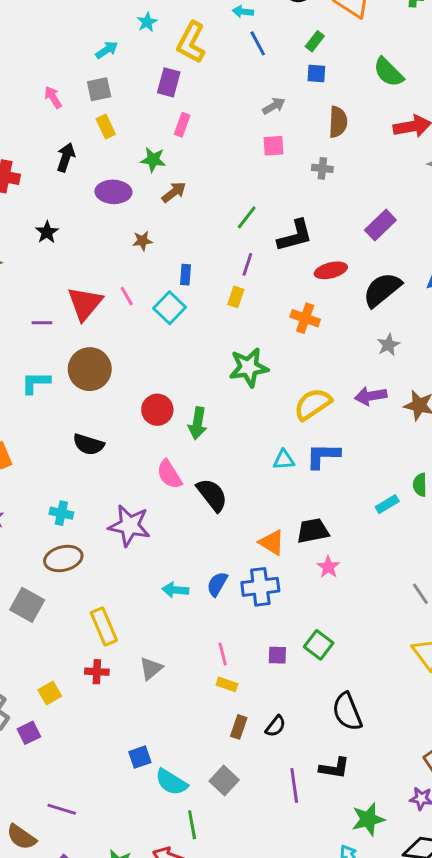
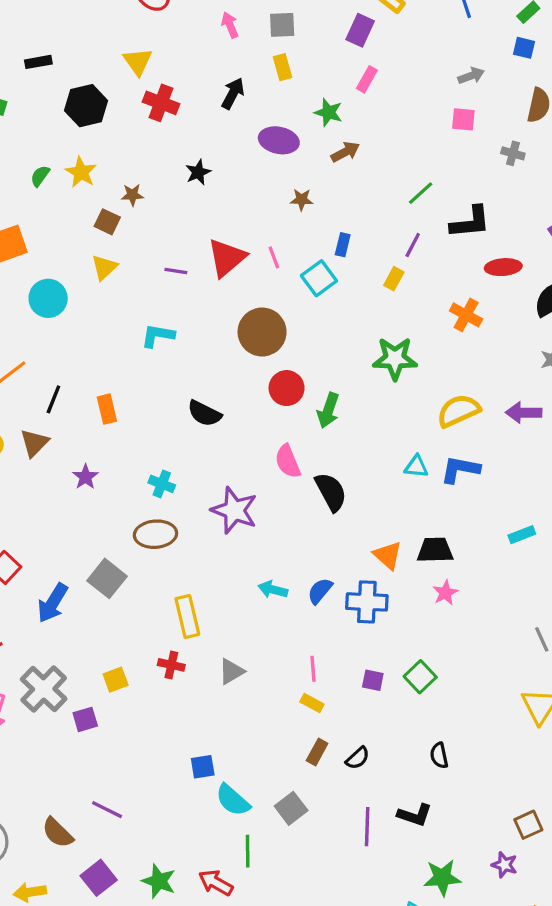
brown circle: (90, 369) -> (262, 332), moved
black semicircle: (347, 712) -> (439, 755), size x0.6

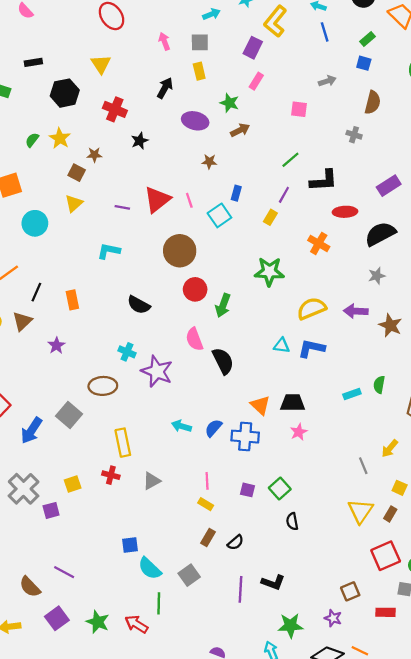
red cross: (161, 103) -> (115, 109), moved
pink square: (463, 119) -> (299, 109), moved
cyan cross: (162, 484) -> (127, 352), moved
black semicircle: (439, 755) -> (292, 521), moved

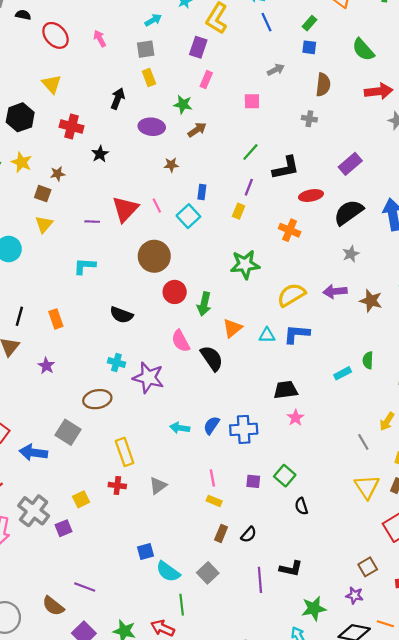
pink arrow: (164, 41) -> (100, 39), moved
orange triangle: (260, 405) -> (232, 328), moved, turned 45
blue arrow: (31, 430) -> (33, 453), turned 72

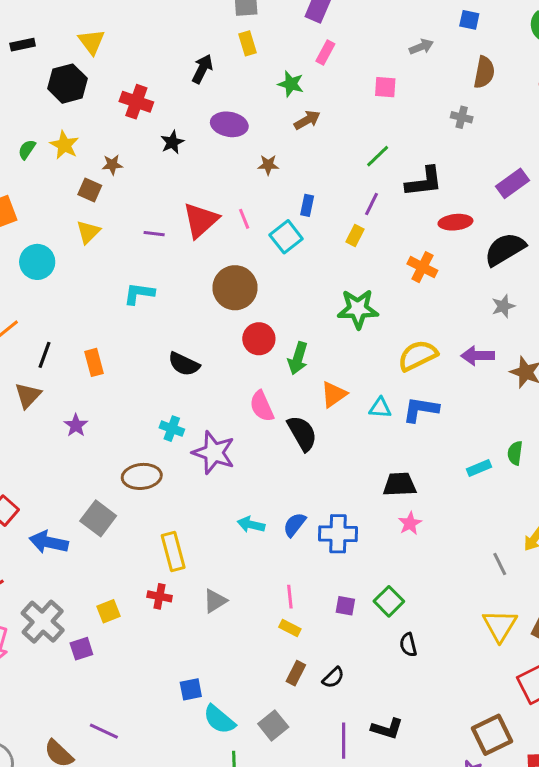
yellow triangle: (52, 84) -> (92, 42), moved
purple ellipse: (152, 127) -> (229, 124), moved
brown square: (368, 567) -> (492, 735), size x1.5

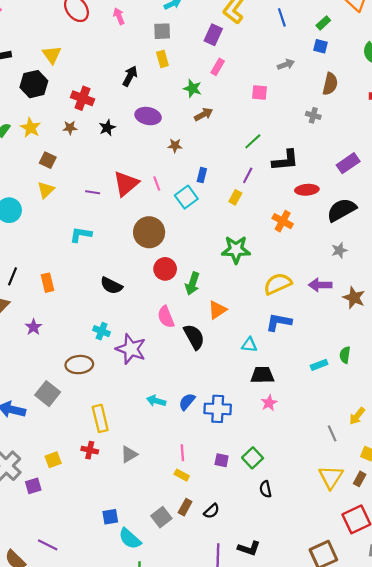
brown star: (112, 165) -> (70, 128), moved
cyan triangle: (380, 408) -> (249, 345), moved
gray square: (273, 725) -> (161, 517), moved

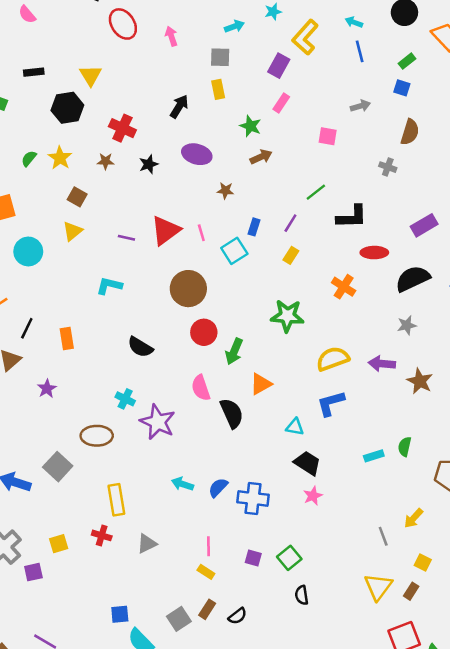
purple line: (248, 175) -> (290, 223), moved
blue L-shape: (279, 322) -> (331, 403), turned -30
black trapezoid: (262, 375) -> (307, 463), turned 30

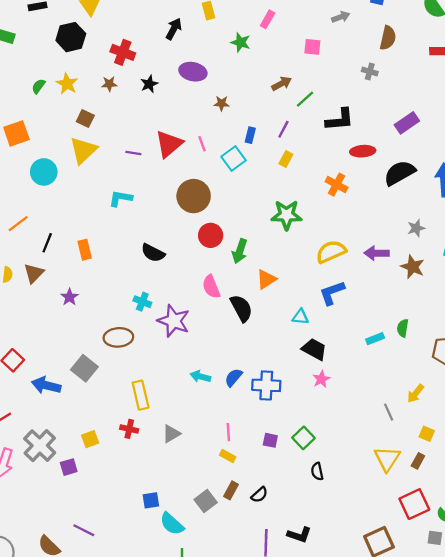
brown arrow: (261, 157) -> (282, 84), moved
yellow triangle: (72, 231) -> (83, 150), size x1.5
gray star: (407, 325) -> (416, 228), moved

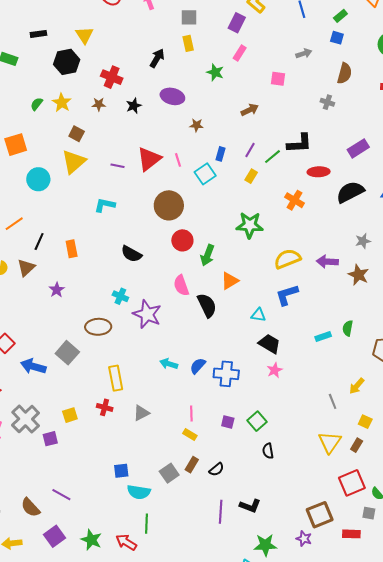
green line: (305, 99) -> (273, 157), moved
cyan semicircle: (172, 524) -> (139, 492), turned -35

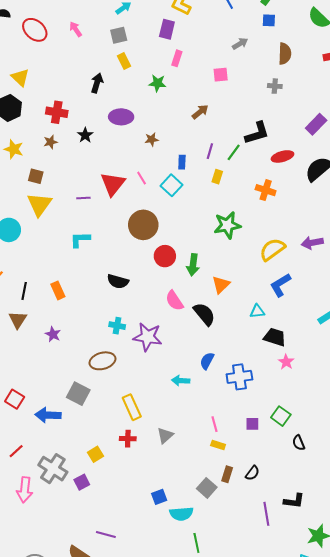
blue semicircle: (198, 366) -> (207, 361), moved

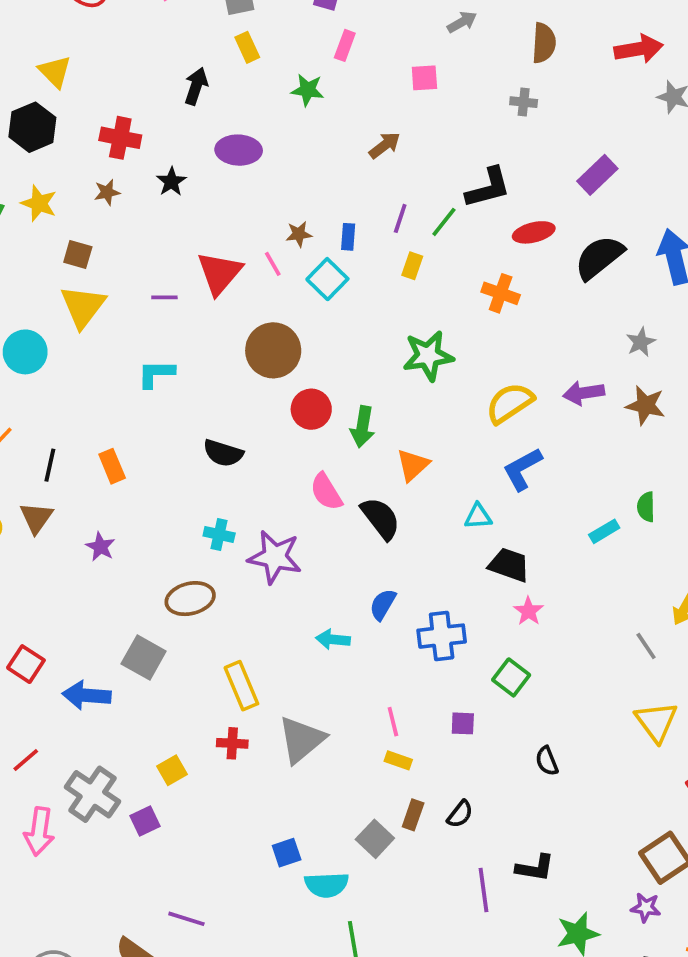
brown star: (152, 139) -> (299, 234), moved
green square: (281, 416) -> (511, 677), moved
gray triangle: (165, 435) -> (301, 740), size x1.6

